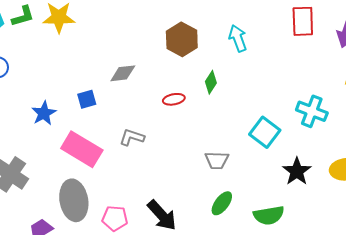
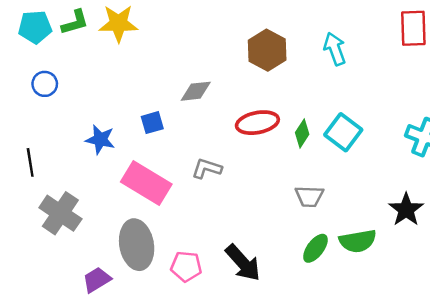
green diamond: (211, 82) -> (302, 133), moved
red ellipse: (174, 99) -> (257, 123), size x1.6
blue star: (44, 113) -> (100, 139), turned -30
cyan square: (265, 132) -> (343, 132), moved
green semicircle: (269, 215) -> (358, 241), moved

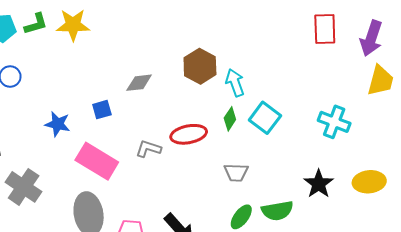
cyan arrow: (335, 49) -> (235, 83), moved
brown hexagon: (267, 50) -> (200, 66), moved
red ellipse: (257, 123) -> (189, 134), moved

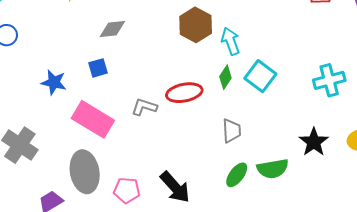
gray diamond: (139, 83) -> (112, 29), moved
cyan cross: (334, 122) -> (329, 80), turned -36
gray trapezoid: (236, 172) -> (232, 131), turned -95

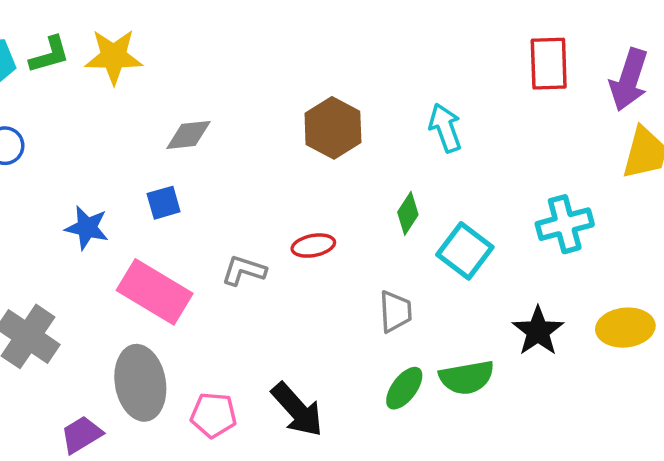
cyan arrow: (231, 41) -> (445, 128), moved
cyan square: (260, 76) -> (465, 251), moved
green diamond: (225, 77) -> (408, 213), moved
red ellipse: (184, 93) -> (313, 246), size x0.7

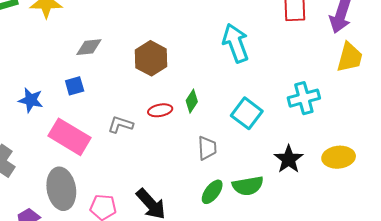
brown hexagon: (333, 128) -> (151, 58), moved
cyan arrow: (445, 128) -> (236, 43), size x1.4
green diamond: (408, 213) -> (192, 101), moved

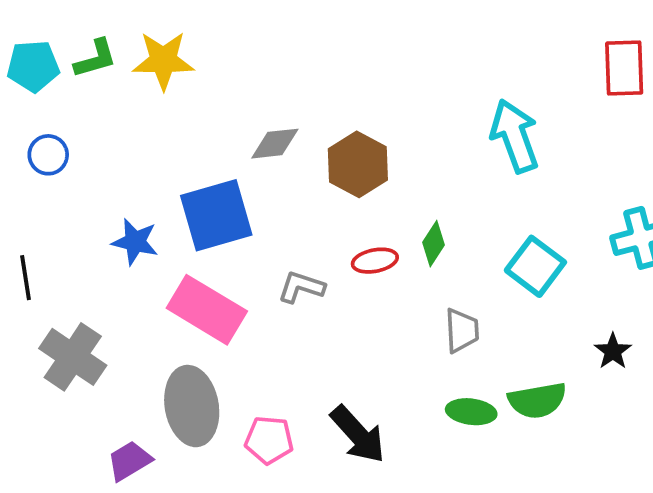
gray diamond: (89, 47) -> (275, 144), moved
blue square: (75, 86) -> (216, 215), size x2.0
black star: (289, 159) -> (613, 351), size x0.7
green ellipse: (212, 192) -> (471, 412), turned 60

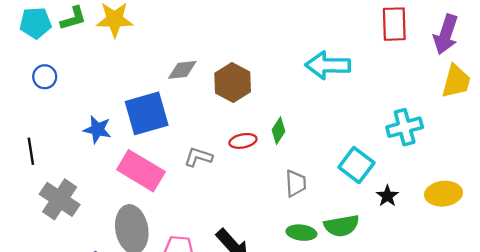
cyan arrow: (515, 136) -> (328, 65), turned -69
cyan square: (535, 266) -> (356, 165), moved

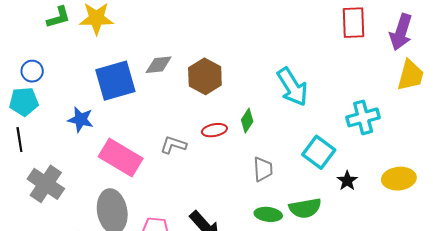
cyan pentagon: (36, 23) -> (24, 102), moved
cyan arrow: (328, 65) -> (292, 87), moved, turned -123
blue square: (147, 113) -> (115, 81), moved

